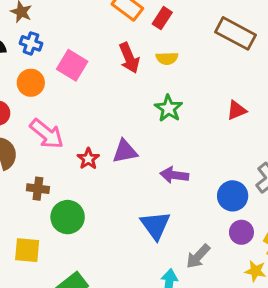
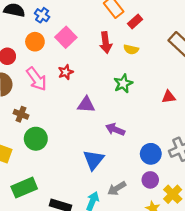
red star: (88, 159) -> (66, 72), moved

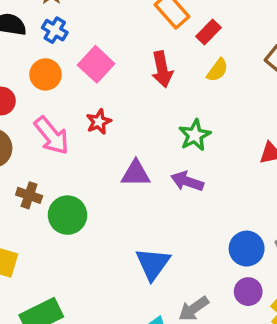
yellow semicircle: (131, 49) -> (217, 70), moved, turned -64
purple arrow: (115, 129) -> (187, 181), moved
green circle: (36, 139) -> (67, 215), moved

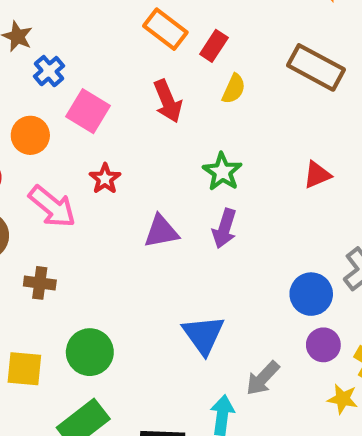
blue cross: (55, 30) -> (49, 71), moved, turned 30
purple arrow: (187, 181) -> (224, 228), turned -80
green circle: (67, 215) -> (90, 352), moved

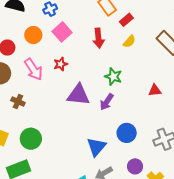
green star: (222, 172) -> (113, 77), turned -30
purple triangle: (161, 232) -> (78, 95), size x1.4
blue circle: (311, 294) -> (127, 133), moved
blue triangle: (203, 335) -> (96, 147), moved

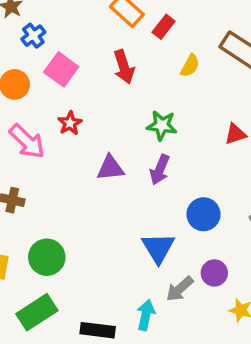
yellow semicircle: (129, 41) -> (190, 66), moved
purple triangle: (78, 95) -> (110, 168), size x0.7
purple circle: (135, 166) -> (214, 273), moved

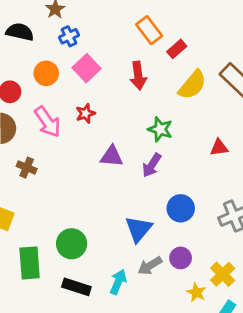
yellow semicircle: (190, 66) -> (192, 85), size x1.6
green circle: (47, 257) -> (72, 244), moved
green rectangle: (37, 312) -> (30, 263), turned -72

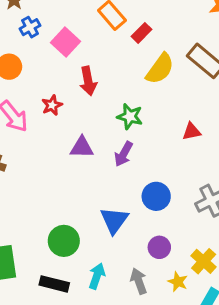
pink square: (87, 68) -> (66, 42), moved
red arrow: (138, 76) -> (88, 81), moved
green circle: (72, 244) -> (64, 241), moved
gray arrow: (150, 266) -> (139, 281), moved, turned 105

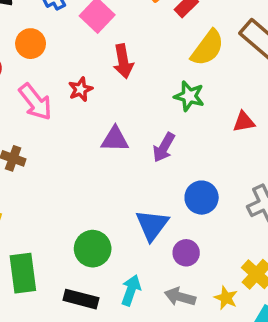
green star: (130, 117) -> (189, 96), moved
purple circle: (159, 247) -> (186, 253), moved
gray arrow: (139, 281) -> (180, 297), turned -55

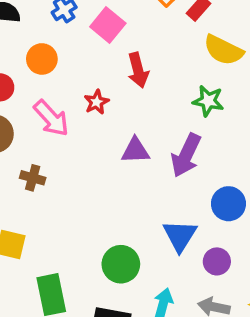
yellow semicircle: (208, 48) -> (223, 50), turned 84
purple arrow: (164, 147) -> (186, 155), size x1.4

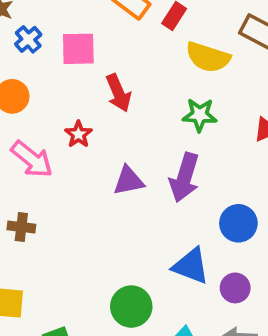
pink square: (108, 25) -> (78, 49), turned -32
blue triangle: (180, 236) -> (191, 266), turned -33

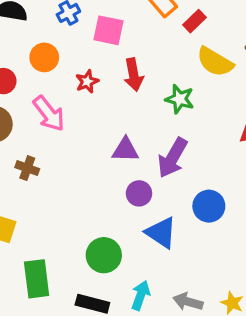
green star: (200, 115) -> (180, 99), moved
red star: (78, 134) -> (87, 82), moved
purple circle: (235, 288) -> (139, 193), moved

